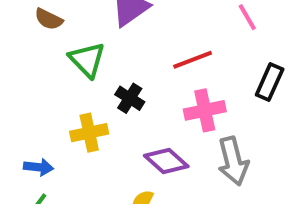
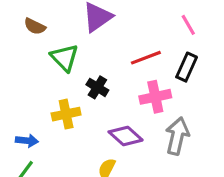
black rectangle: (270, 82) -> (187, 67), moved
gray arrow: (233, 161) -> (177, 136), turned -153

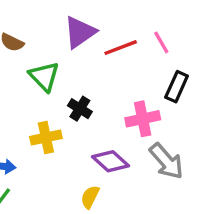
pink line: (188, 25) -> (161, 42), moved
red line: (146, 58) -> (121, 48), moved
gray arrow: (177, 136) -> (166, 161), turned 126

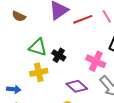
green triangle: (44, 76) -> (38, 47), moved, turned -30
pink cross: (143, 119) -> (96, 61), turned 36

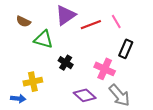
green triangle: (38, 47) -> (43, 39), moved
yellow cross: (39, 72) -> (33, 82), moved

